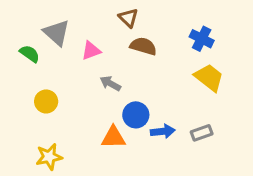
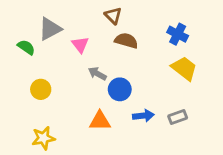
gray triangle: (57, 33) -> (50, 29), turned 50
pink triangle: (91, 51) -> (80, 45), turned -48
blue circle: (136, 115) -> (120, 89), moved

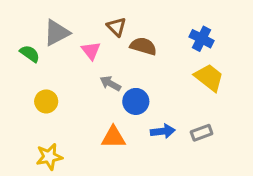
brown triangle: (113, 16) -> (116, 27), moved

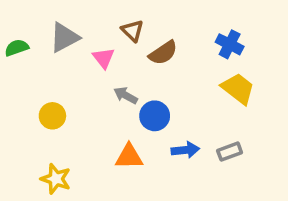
brown semicircle: (143, 46) -> (163, 53), turned 130
green semicircle: (30, 54) -> (17, 48), moved, turned -54
yellow star: (49, 157) -> (56, 179), turned 30

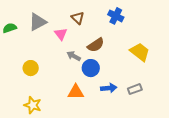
blue cross: (230, 44) -> (116, 16), moved
brown semicircle: (163, 53) -> (96, 45), moved

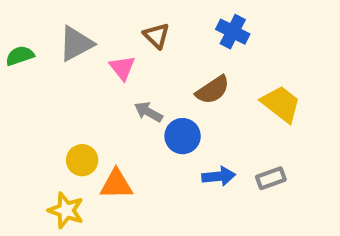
brown semicircle: (96, 45) -> (213, 90), moved
yellow circle: (31, 68) -> (82, 160), moved
orange triangle: (76, 92) -> (116, 184), moved

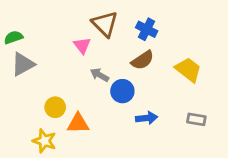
blue cross: (233, 32) -> (147, 29), moved
brown triangle: (156, 36) -> (105, 24), size x1.5
gray triangle: (76, 44) -> (23, 64), moved
gray rectangle: (271, 178) -> (196, 119), moved, turned 30

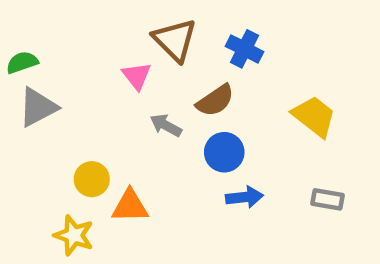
brown semicircle: (143, 60) -> (215, 101), moved
blue circle: (122, 91) -> (224, 152), moved

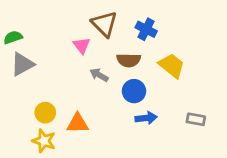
brown semicircle: (215, 101) -> (129, 60), turned 35
yellow trapezoid: (314, 116) -> (172, 66), moved
yellow circle: (92, 179) -> (45, 113), moved

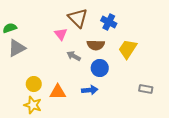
yellow trapezoid: (172, 66) -> (128, 49), turned -95
blue arrow: (146, 118) -> (90, 90), moved

